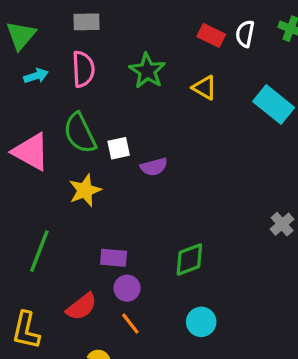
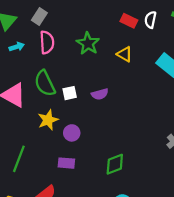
gray rectangle: (87, 22) -> (39, 16), moved, turned -56
purple semicircle: (154, 167) -> (100, 94), moved
purple circle: (127, 288) -> (72, 133), moved

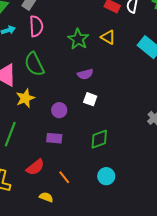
green star: (88, 43) -> (78, 39), moved
white square: (70, 93) -> (90, 99), moved, turned 32
yellow star: (48, 120) -> (25, 98), moved

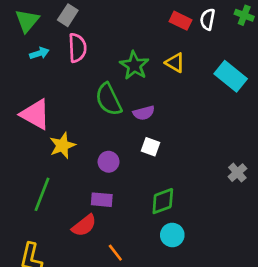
green semicircle: (34, 64) -> (109, 99), moved
red semicircle: (35, 167) -> (84, 225), moved
cyan circle: (106, 176) -> (172, 235), moved

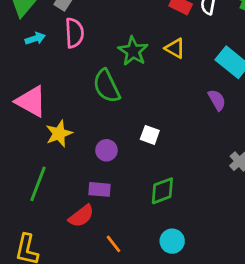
purple semicircle: (144, 113) -> (217, 100), moved, turned -105
cyan circle: (172, 235) -> (172, 241), moved

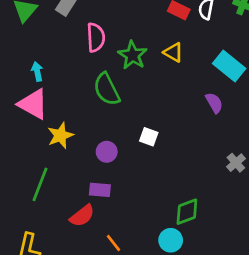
pink semicircle: (74, 33) -> (96, 37), moved
cyan arrow: (35, 39) -> (37, 71), moved, turned -84
green diamond: (162, 191) -> (187, 212), moved

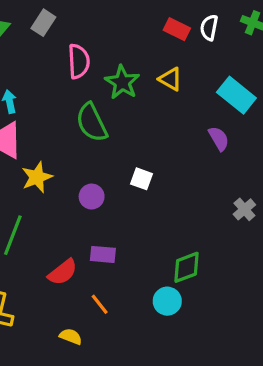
purple rectangle: (100, 190) -> (103, 254), moved

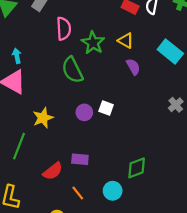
purple semicircle: (219, 139) -> (133, 67), moved
yellow star: (37, 177) -> (43, 118), moved
purple circle: (92, 197) -> (84, 112), moved
gray cross: (244, 209) -> (176, 105), moved
cyan circle: (167, 301) -> (113, 191), moved

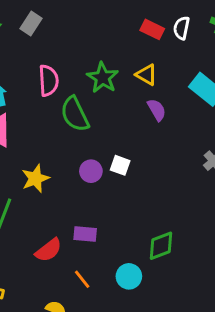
pink semicircle: (64, 29) -> (49, 81), moved

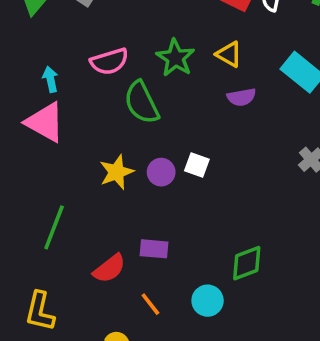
pink semicircle: (49, 81) -> (109, 61), turned 76
purple semicircle: (157, 110) -> (241, 97), turned 110
yellow star: (35, 178) -> (117, 172), moved

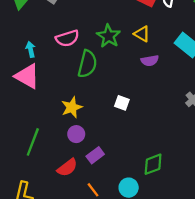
green semicircle: (141, 102) -> (87, 64), turned -140
purple circle: (161, 172) -> (76, 134), moved
purple rectangle: (154, 249) -> (95, 155), turned -42

